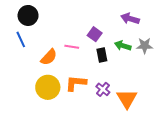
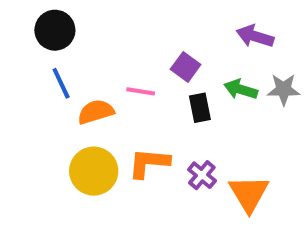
blue line: (21, 39) -> (61, 83), moved
orange semicircle: (49, 57) -> (96, 112), turned -150

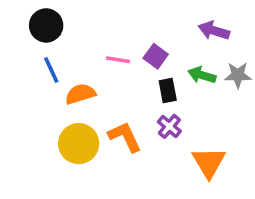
pink line: (141, 91) -> (118, 60), moved
orange L-shape: (149, 163) -> (125, 137), turned 60
purple cross: (202, 175) -> (169, 126), moved

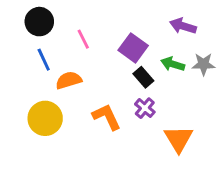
purple square: (156, 56) -> (133, 48), size x1.4
pink line: (118, 60) -> (83, 39), moved, turned 54
black rectangle: (168, 90) -> (143, 77), turned -30
yellow circle: (79, 144) -> (45, 118), moved

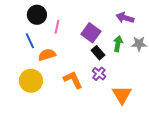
black circle: (39, 22) -> (37, 15), moved
pink line: (83, 39) -> (57, 27), turned 40
green arrow: (173, 64) -> (118, 44), turned 84

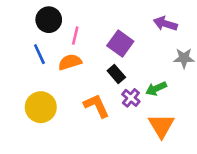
green arrow: (118, 44) -> (156, 89), moved, turned -126
black rectangle: (98, 53) -> (116, 74), moved
orange semicircle: (47, 55) -> (70, 62), moved

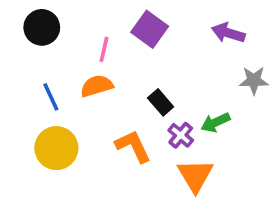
black circle: (49, 20) -> (42, 27), moved
purple square: (120, 44) -> (150, 29), moved
blue line: (39, 54) -> (51, 97), moved
orange triangle: (161, 126) -> (195, 175), moved

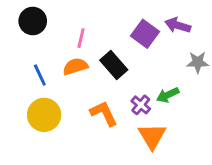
purple square: (150, 29) -> (145, 34), moved
black rectangle: (161, 102) -> (114, 65), moved, size x1.4

